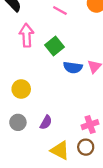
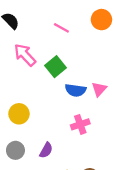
pink arrow: (27, 35) -> (25, 55), turned -40
pink cross: (90, 125) -> (80, 124), moved

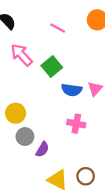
pink cross: (80, 124) -> (76, 124), turned 30
gray circle: (15, 150) -> (25, 137), moved

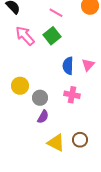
green square: (52, 67) -> (52, 36), moved
blue semicircle: (72, 90) -> (68, 66), turned 84
gray circle: (25, 137) -> (40, 98), moved

